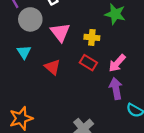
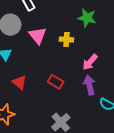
red rectangle: (88, 63) -> (56, 82), moved
red triangle: (52, 67) -> (19, 82), moved

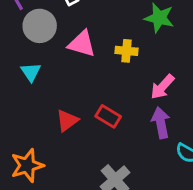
pink triangle: (38, 35) -> (82, 44), turned -36
red triangle: (19, 82) -> (67, 121), moved, turned 42

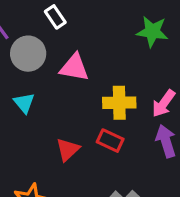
yellow cross: (127, 51) -> (119, 103), moved, size x1.4

